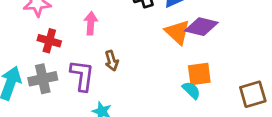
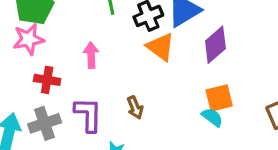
purple diamond: (201, 27) -> (215, 45), turned -48
orange triangle: (178, 32) -> (161, 47), moved
brown arrow: (112, 61) -> (135, 108), moved

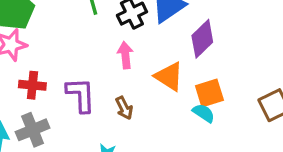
orange triangle: (161, 47) -> (169, 76), moved
pink arrow: (91, 55) -> (125, 55), moved
purple L-shape: (88, 115) -> (81, 95), moved

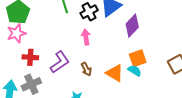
orange triangle: (169, 76) -> (115, 73), moved
purple L-shape: (81, 95) -> (60, 62), turned 60

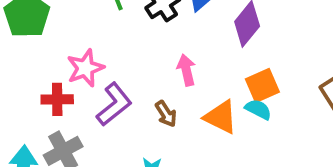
pink star: (16, 33) -> (85, 68), moved
pink arrow: (86, 37) -> (186, 70), moved

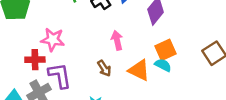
pink star: (85, 68) -> (53, 40), turned 30
purple L-shape: (114, 104) -> (60, 75), moved, turned -60

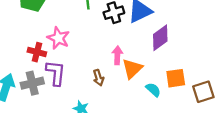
orange square: (165, 50) -> (176, 78), moved
orange triangle: (139, 70) -> (132, 69), moved, turned 35

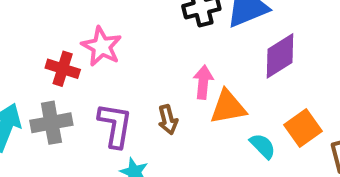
orange triangle: (132, 69) -> (228, 107), turned 30
purple L-shape: (56, 73) -> (115, 125), moved
orange square: (176, 78) -> (303, 128), turned -30

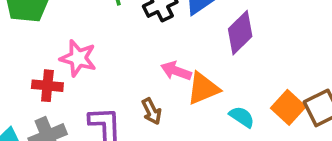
pink arrow: (203, 82) -> (176, 71), turned -64
orange square: (303, 128) -> (288, 107), moved

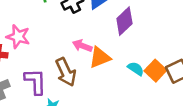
brown arrow: (152, 111) -> (66, 72), size x1.6
cyan semicircle: (242, 117) -> (136, 69), moved

